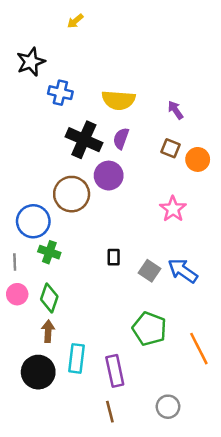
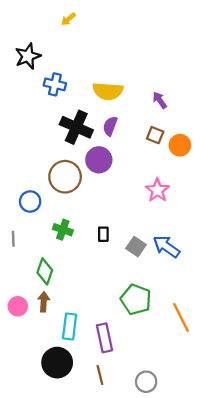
blue circle: (33, 221) -> (30, 202), size x0.7
green cross: (49, 252) -> (63, 230), moved
pink circle: (17, 294) -> (18, 306), moved
black circle: (38, 372) -> (57, 363), moved
gray circle: (168, 407) -> (146, 382), moved

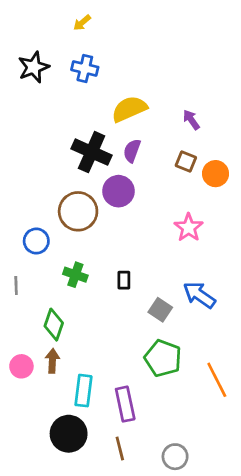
blue cross: (55, 84) -> (85, 68), moved
yellow semicircle: (108, 91) -> (129, 109), turned 152
gray square: (136, 247) -> (160, 310), moved

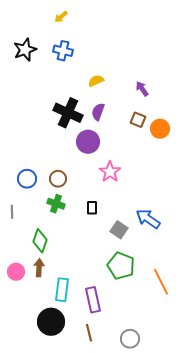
yellow semicircle: (129, 109) -> (96, 81), size x0.6
brown circle: (78, 211) -> (58, 179), moved, size x0.6
pink star: (189, 228) -> (110, 172), moved

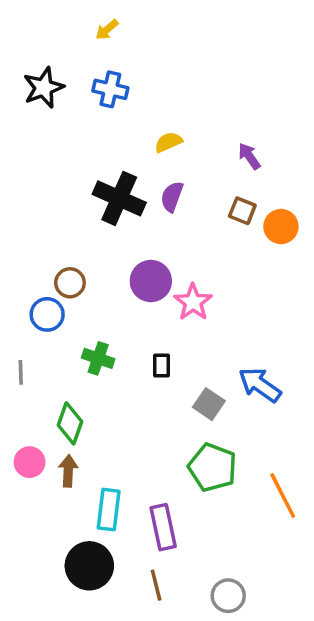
purple circle: (88, 142) -> (151, 281), moved
brown circle: (58, 179) -> (70, 283), moved
pink circle: (16, 272) -> (30, 462), moved

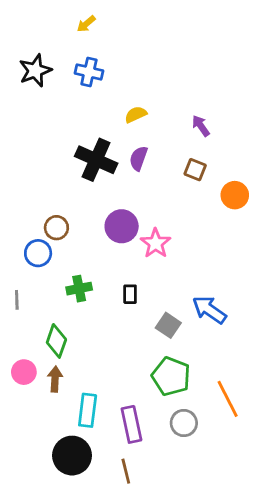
orange circle: (281, 227) -> (235, 195), moved
green cross: (98, 358) -> (79, 289), turned -30
gray circle: (228, 596) -> (184, 423), moved

